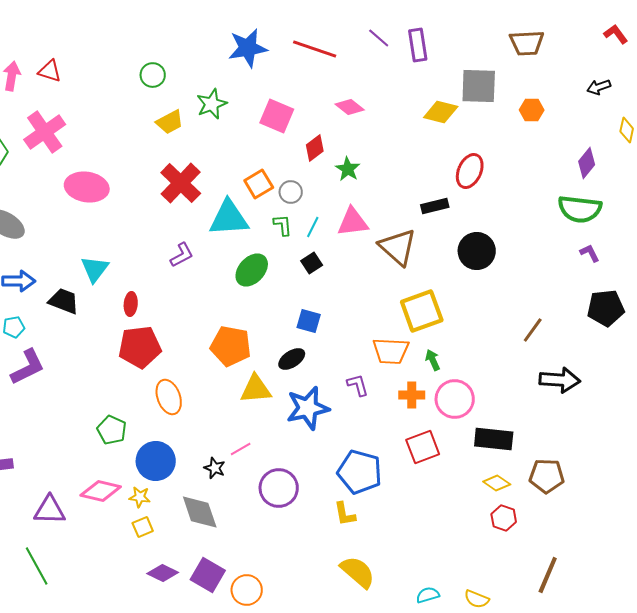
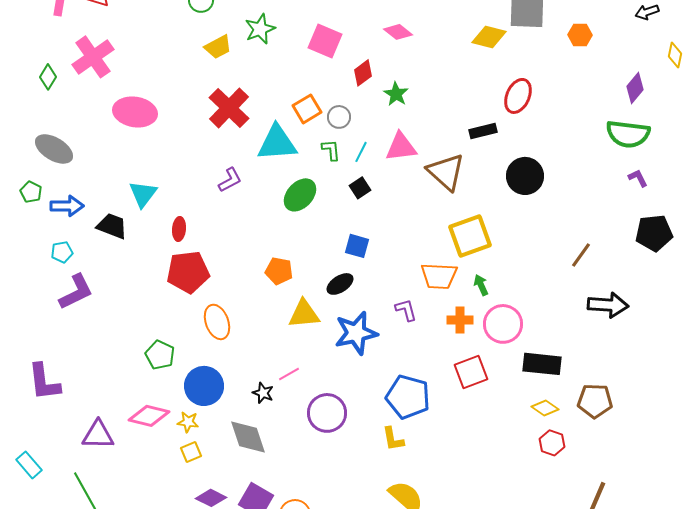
orange pentagon: (231, 346) -> (279, 271), size x0.7

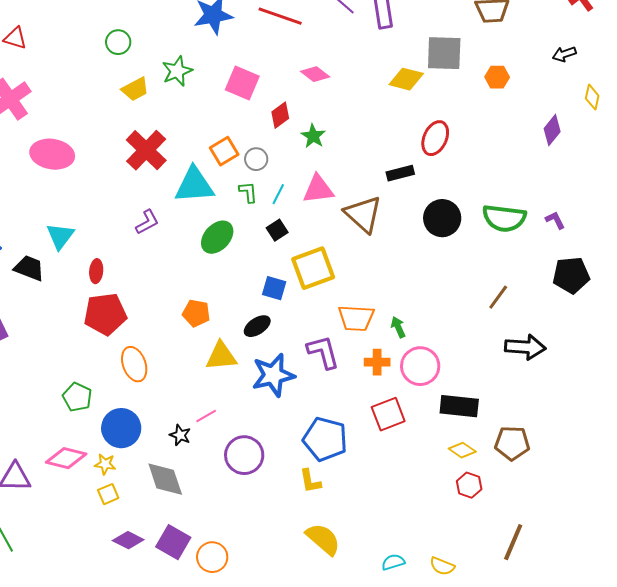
green semicircle: (628, 134) -> (504, 218), moved
yellow square: (470, 236) -> (313, 268), moved
purple L-shape: (406, 310) -> (323, 352), size x1.5

